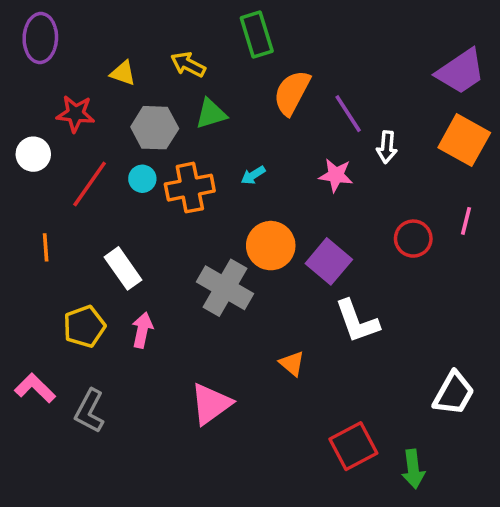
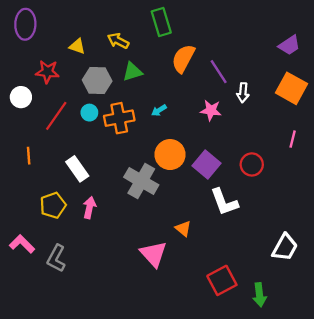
purple trapezoid: (461, 71) -> (289, 45), size x0.7
red circle: (413, 239) -> (252, 164), moved
pink triangle: (211, 404) -> (153, 254), moved, turned -36

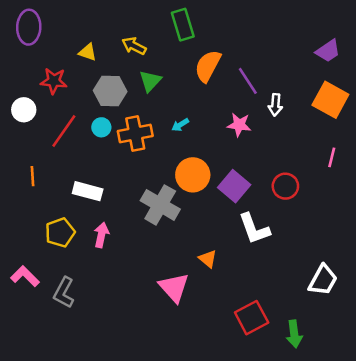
green triangle: (132, 72) -> (150, 81), turned -30
white rectangle: (77, 169) -> (88, 191), turned -40

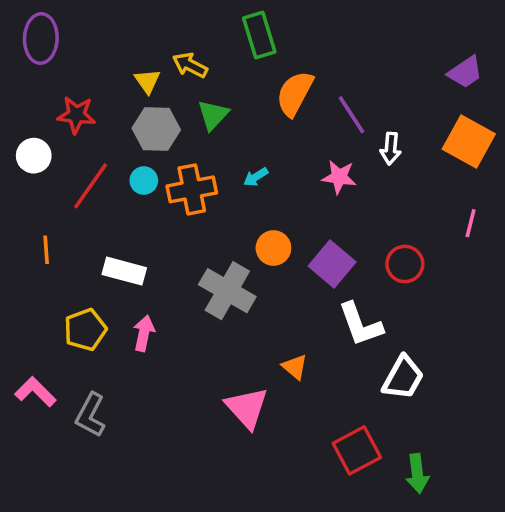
yellow triangle: (88, 52) -> (147, 81), moved, turned 36
orange circle: (193, 175) -> (273, 248), size x0.7
white trapezoid: (323, 280) -> (403, 378), moved

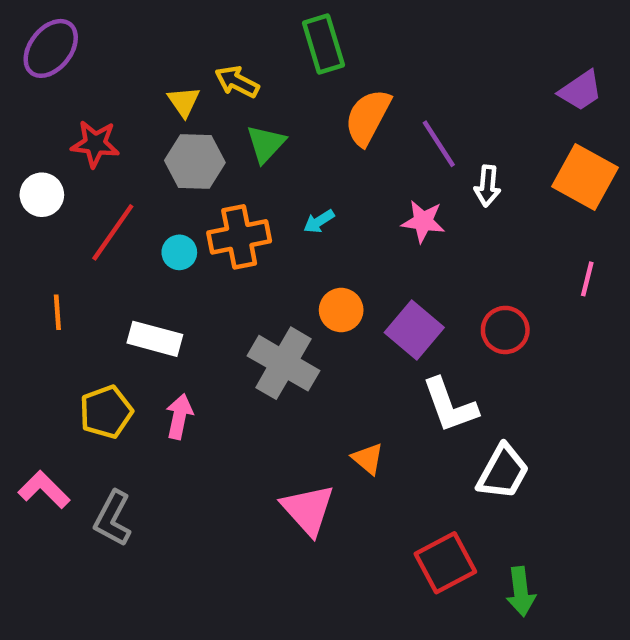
purple ellipse: (41, 38) -> (51, 48), turned 36
cyan circle: (144, 181) -> (179, 252), moved

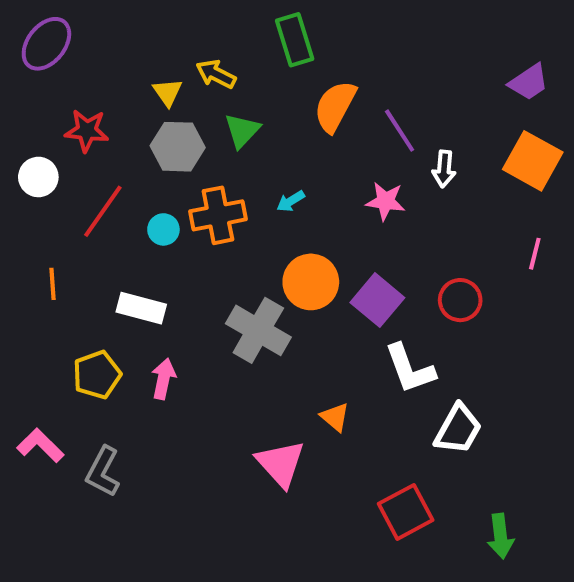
orange circle: (341, 310) -> (311, 282), size x1.4
green arrow: (521, 592) -> (500, 536), moved

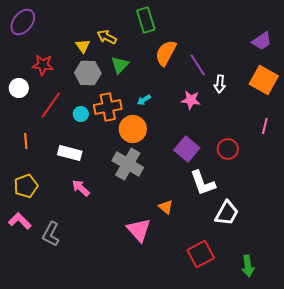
orange circle: (311, 282) -> (133, 129), moved
yellow pentagon: (97, 375) -> (26, 186), moved
pink arrow: (163, 379) -> (81, 188), turned -60

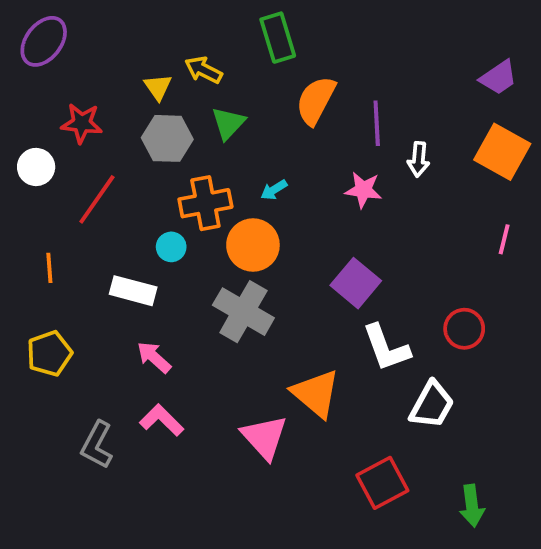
purple line: (198, 65) -> (377, 123), turned 30
cyan circle: (81, 114) -> (171, 247), moved
red circle: (228, 149) -> (464, 329), moved
orange triangle: (166, 207) -> (316, 393), size x1.8
pink L-shape: (20, 221) -> (162, 420), moved

